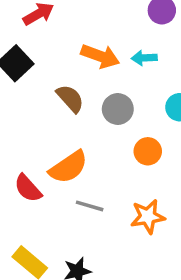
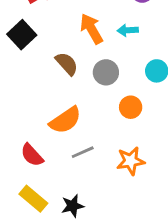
orange arrow: (100, 56) -> (91, 29), turned -140
red semicircle: (28, 188) -> (32, 155), moved
gray line: (90, 206) -> (83, 152), turned -40

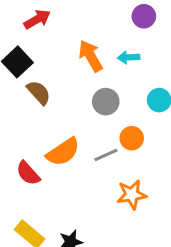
brown semicircle: (67, 64) -> (39, 92), moved
gray line: (83, 152) -> (106, 155), moved
red semicircle: (32, 155) -> (28, 173), moved

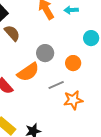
gray circle: (106, 102) -> (45, 53), moved
gray line: (106, 155) -> (56, 85), moved

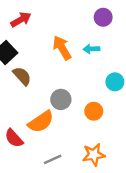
gray line: (56, 85) -> (53, 159), moved

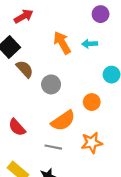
gray circle: (61, 99) -> (51, 84), moved
orange semicircle: (41, 122) -> (63, 121), moved
gray line: (53, 159) -> (53, 147), turned 35

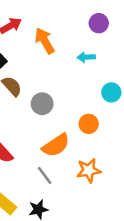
orange arrow: (62, 43) -> (45, 41), moved
gray line: (53, 147) -> (45, 175), turned 42

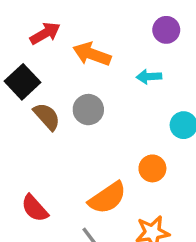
orange arrow: (45, 41) -> (92, 54), turned -40
gray circle: (42, 104) -> (88, 110), moved

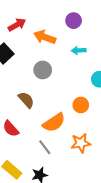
purple circle: (166, 30) -> (74, 21), moved
brown semicircle: (47, 116) -> (26, 100), moved

